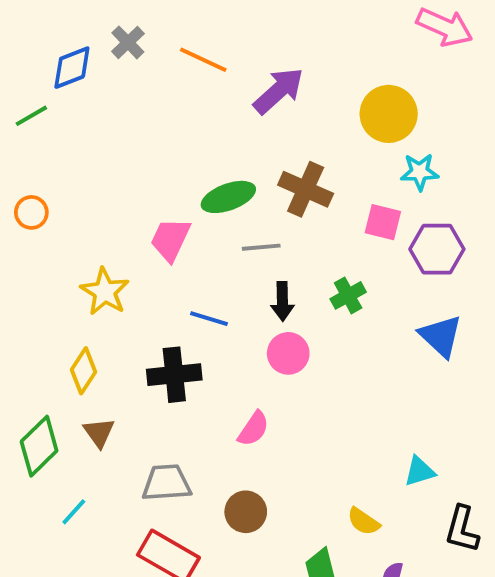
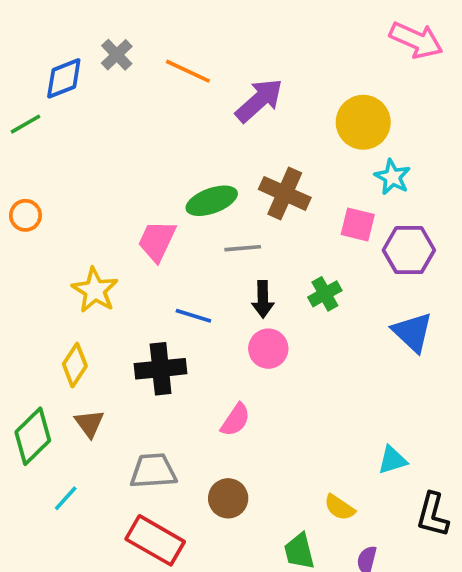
cyan star: (420, 172) -> (392, 177), turned 30

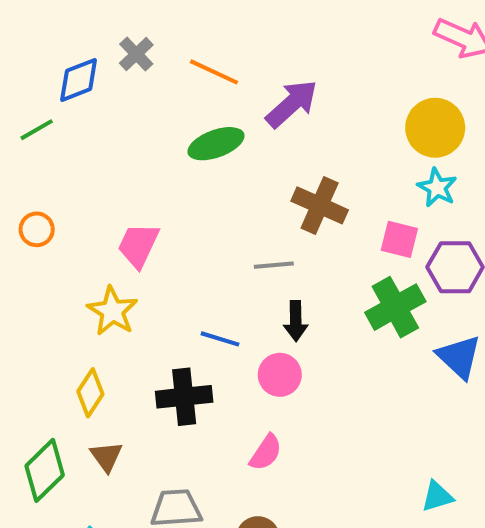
yellow circle: (363, 122) -> (435, 128), moved
green ellipse: (212, 201) -> (216, 144), moved
pink trapezoid: (157, 241) -> (138, 245), moved
green cross: (325, 294) -> (395, 307), moved, size x1.6
pink circle: (268, 349) -> (280, 375), moved

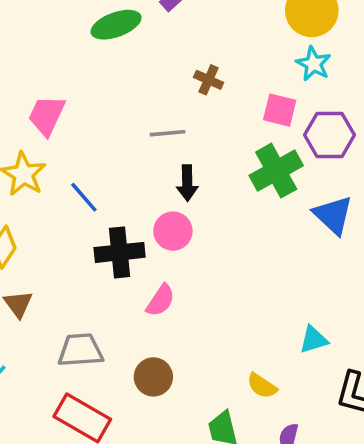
brown cross: (320, 205) -> (209, 80), size x0.6
blue line: (220, 339) -> (84, 197), moved, turned 32
black cross: (184, 397) -> (120, 252), moved

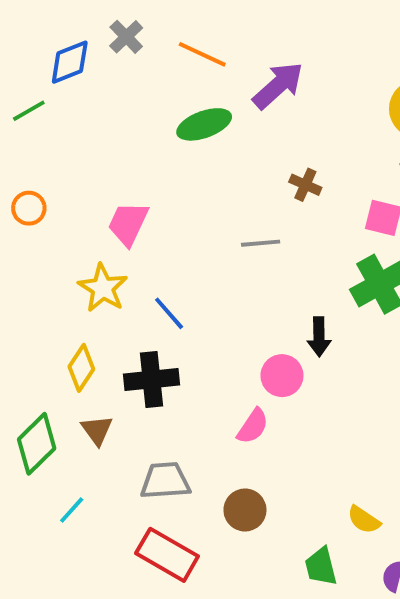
black arrow: (187, 183) -> (319, 337), moved
pink circle: (173, 231) -> (282, 376), moved
black cross: (120, 252) -> (152, 380), moved

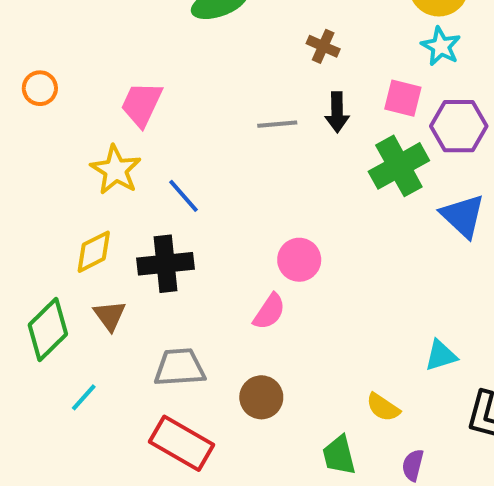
brown cross: (305, 185) -> (323, 46), moved
black arrow: (319, 337) -> (337, 112), moved
yellow diamond: (81, 368) -> (94, 252), turned 30

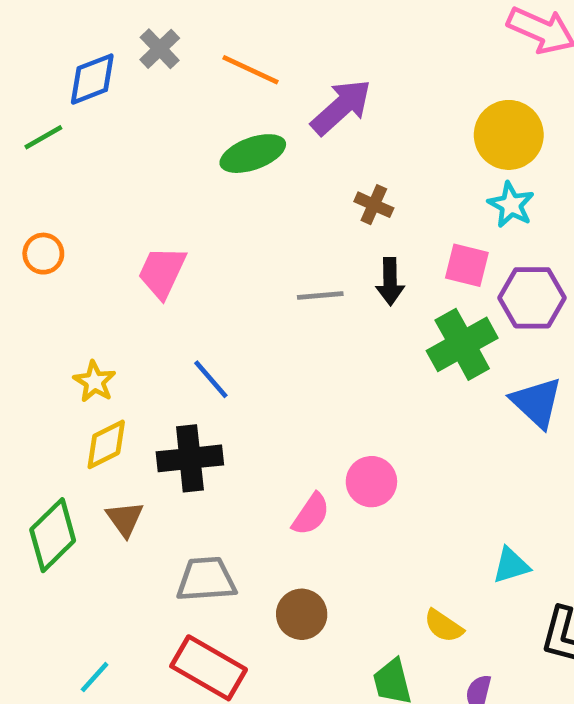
yellow star: (116, 170) -> (95, 382), moved, size x0.7
pink circle: (299, 260) -> (371, 482), moved
cyan line: (84, 397) -> (95, 677), moved

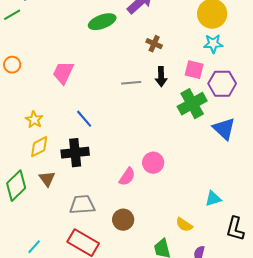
cyan star: (511, 205) -> (213, 44), turned -30

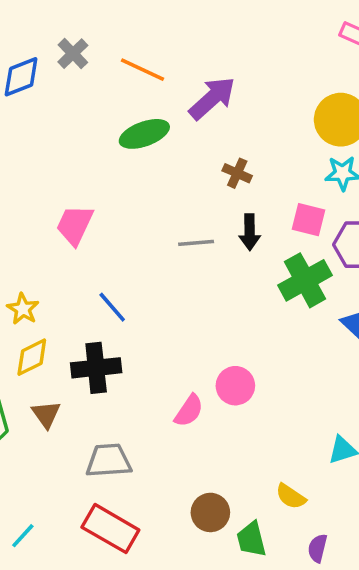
brown circle: (123, 220) -> (210, 512), moved

